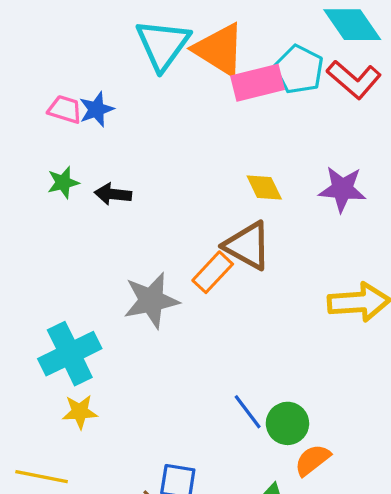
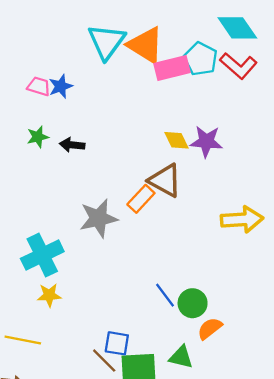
purple star: (342, 189) -> (206, 141), moved

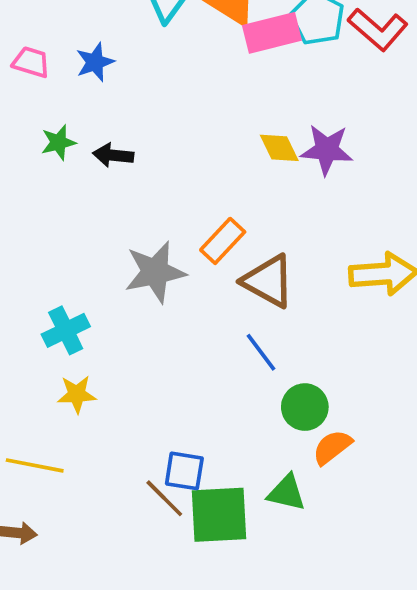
pink trapezoid: (39, 86) -> (31, 62), moved
brown triangle: (165, 180) -> (268, 281), moved
cyan cross: (42, 255) -> (66, 330), size x0.7
blue line: (165, 295) -> (261, 352), moved

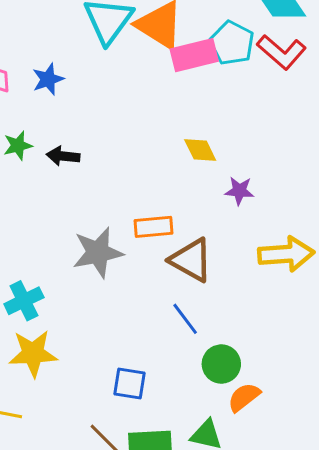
purple star: (327, 150) -> (239, 191), moved, size x0.7
orange rectangle: (223, 241) -> (154, 227), turned 42
yellow star: (77, 394) -> (33, 353), size x1.5
blue square: (184, 471) -> (129, 384), moved

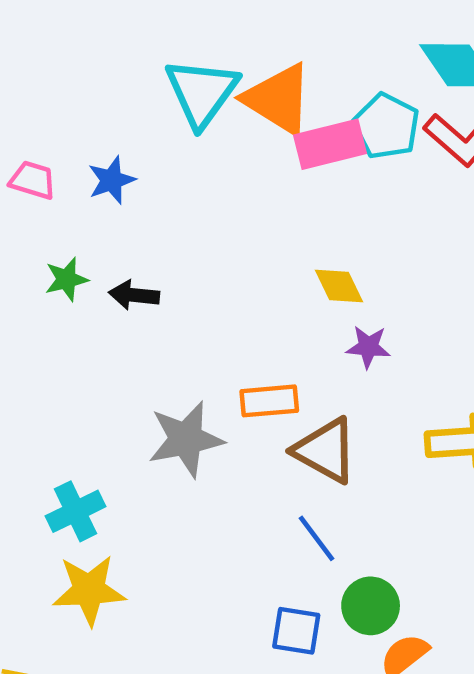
purple star: (239, 191) -> (368, 347), moved
blue square: (129, 384) -> (296, 631), moved

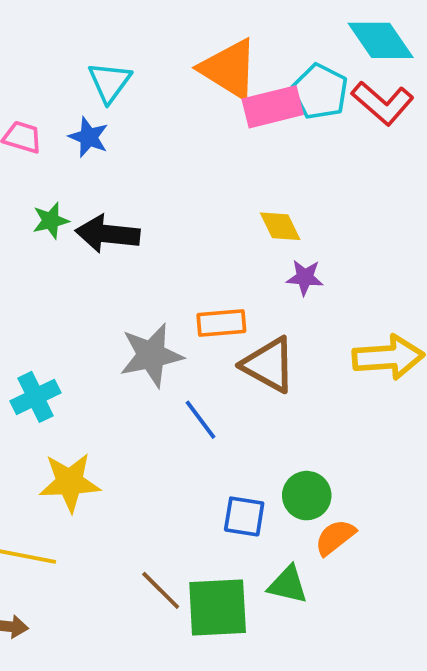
cyan triangle: (202, 92) -> (109, 82), moved, size x0.7
blue star: (112, 180) -> (89, 137), turned -30
black arrow: (134, 295) -> (108, 234), size x1.5
cyan cross: (75, 511) -> (36, 397), moved
blue line: (316, 538) -> (201, 420), moved

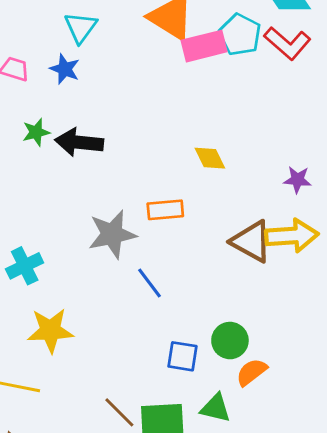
yellow diamond: (280, 226) -> (210, 158), moved
purple star: (305, 277) -> (297, 180), moved
brown triangle: (269, 365) -> (251, 241), moved

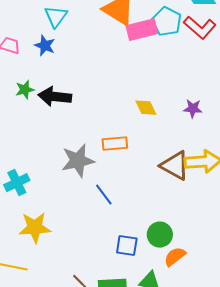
purple star: (297, 180) -> (193, 109), moved

